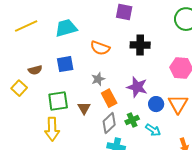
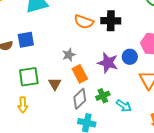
orange semicircle: (100, 48) -> (84, 22), moved
blue square: (65, 64) -> (26, 40), moved
blue circle: (156, 104) -> (130, 57), moved
yellow arrow: (52, 129) -> (23, 105), size x0.7

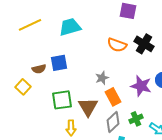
black cross: (111, 21) -> (144, 44), turned 30
brown triangle: (55, 84) -> (88, 107), size x1.5
yellow arrow: (23, 105) -> (71, 128), moved

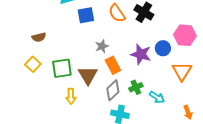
orange semicircle: (117, 45) -> (117, 13), turned 36
blue square: (59, 63) -> (86, 15), moved
yellow square: (23, 87) -> (33, 64), moved

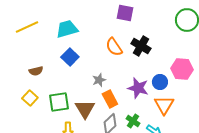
blue square: (86, 15) -> (70, 57), moved, turned -36
orange triangle: (182, 71) -> (164, 105), moved
green cross: (136, 87) -> (133, 121), turned -32

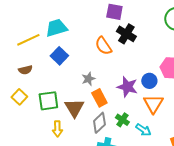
yellow line: (27, 27) -> (28, 40), moved
black cross: (141, 46) -> (126, 34), moved

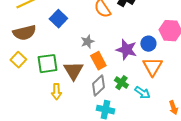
brown semicircle: (25, 70) -> (24, 33), size x1.6

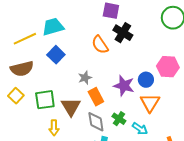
gray diamond: (98, 86) -> (96, 122), turned -55

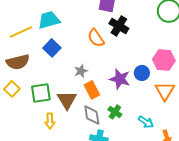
orange triangle: (150, 103) -> (165, 91), moved
cyan arrow: (140, 129) -> (146, 122), moved

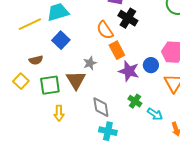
brown semicircle: (18, 62) -> (36, 60), moved, size x0.6
orange rectangle: (92, 90) -> (117, 50), moved
brown triangle: (67, 100) -> (76, 80), moved
green cross: (115, 112) -> (135, 101), moved

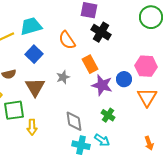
orange semicircle: (105, 30) -> (67, 40), moved
brown triangle: (76, 80) -> (35, 87), moved
green square: (50, 85) -> (14, 110), moved
cyan arrow: (155, 114) -> (102, 140), moved

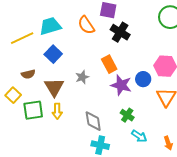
orange semicircle: (67, 40) -> (86, 25), moved
yellow arrow: (32, 127) -> (57, 111), moved
cyan arrow: (102, 140) -> (139, 136), moved

